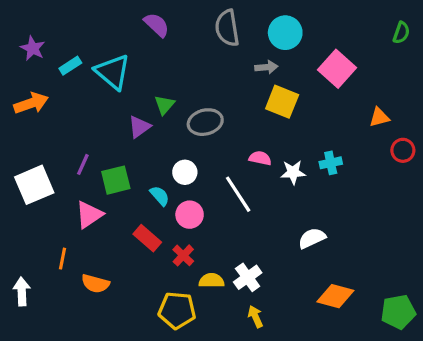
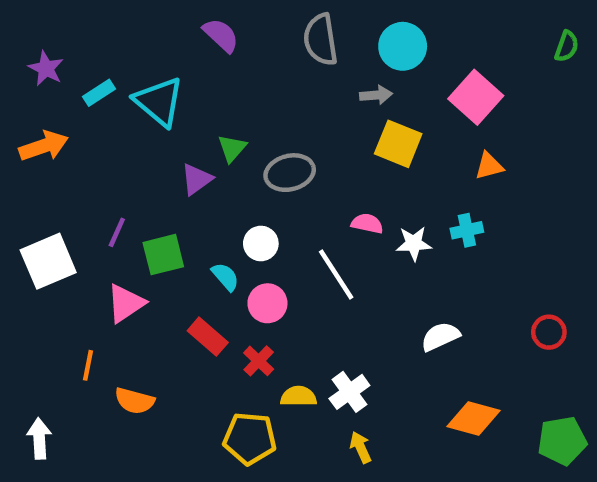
orange triangle: (379, 117) -> (489, 166), moved
red circle: (403, 150) -> (549, 332), moved
white arrow: (22, 291) -> (39, 438), moved

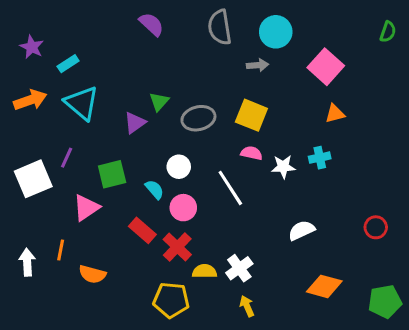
cyan triangle: (159, 102) -> (82, 103), moved
yellow square: (398, 144) -> (251, 115), moved
purple line: (117, 232) -> (67, 158), moved
red cross: (259, 361) -> (177, 247), size x1.4
white arrow: (39, 438) -> (27, 262), moved

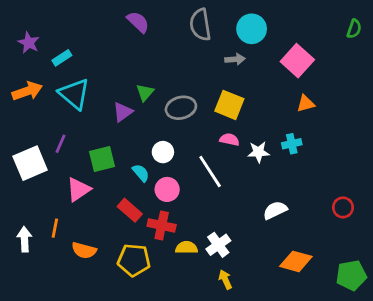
red cross: (177, 247) -> (162, 225), turned -32
yellow pentagon: (171, 300) -> (134, 260), moved

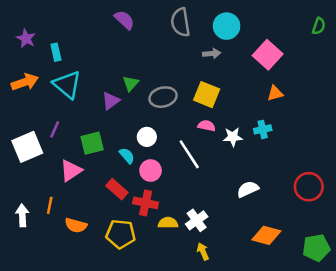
cyan rectangle: (62, 58) -> (56, 52), turned -70
red circle: (343, 207) -> (309, 187), size x1.5

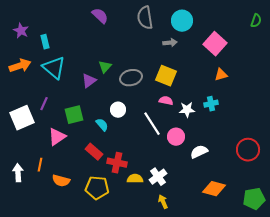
pink circle: (151, 171) -> (176, 137), moved

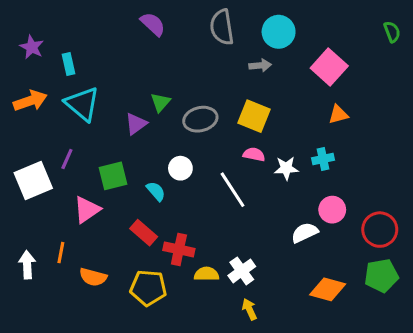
green semicircle: (256, 21) -> (392, 32), turned -40
pink circle: (176, 137) -> (332, 210), moved
green pentagon: (254, 199) -> (381, 276), moved

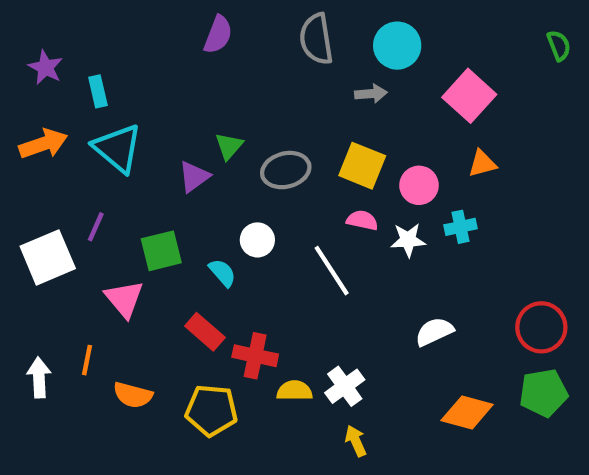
purple semicircle: (153, 24) -> (218, 35), turned 68
pink triangle: (87, 210) -> (124, 299), turned -36
pink circle: (332, 210) -> (419, 185), moved

